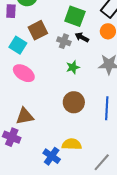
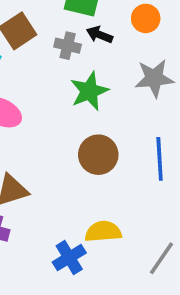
green star: (73, 67) -> (89, 91), size x1.5
blue cross: (52, 156) -> (69, 258), turned 30

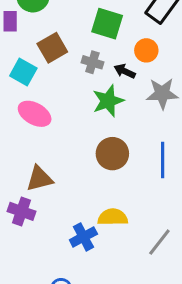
orange circle: (146, 18) -> (146, 50), moved
black arrow: (100, 35) -> (125, 71), moved

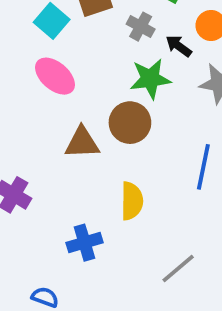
brown circle: (112, 154) -> (130, 123), moved
brown triangle: (39, 179) -> (82, 143), moved
yellow semicircle: (113, 217) -> (132, 201), moved, turned 80

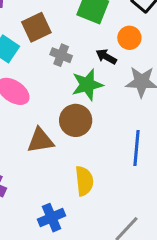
gray cross: (141, 27) -> (61, 55), moved

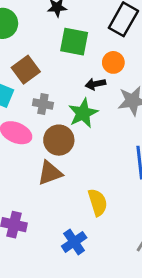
gray cross: (61, 55) -> (43, 104), moved
black arrow: (106, 57) -> (95, 84), turned -30
brown circle: (76, 120) -> (59, 140), moved

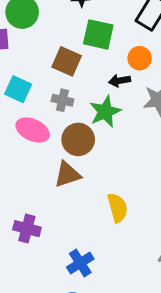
brown square: (26, 70) -> (67, 61), moved, turned -32
blue cross: (74, 242) -> (80, 263), moved

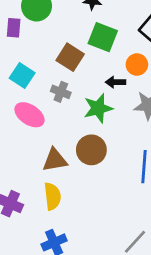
brown circle: (78, 139) -> (91, 150), moved
yellow semicircle: (117, 208) -> (52, 196), moved

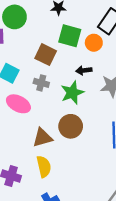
orange circle: (137, 65) -> (94, 43), moved

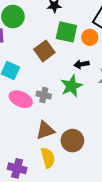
brown square: (46, 55) -> (44, 51), turned 30
gray cross: (41, 83) -> (44, 95), moved
brown circle: (71, 126) -> (72, 141), moved

